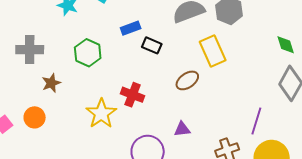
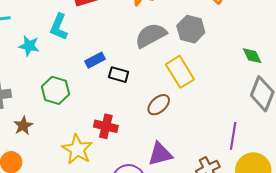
purple triangle: (182, 129) -> (160, 154), size x1.5

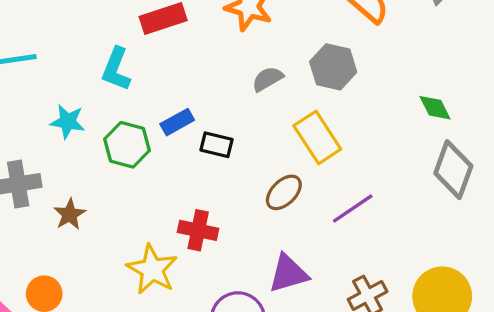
gray semicircle: (151, 35) -> (268, 79), size x0.6
cyan star: (29, 46) -> (68, 122), moved
green hexagon: (55, 90) -> (127, 145), moved
brown star: (23, 126) -> (70, 214), moved
purple line: (233, 136) -> (353, 208), moved, turned 48

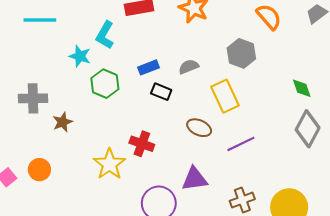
gray semicircle: (268, 79) -> (189, 67), moved
cyan star: (68, 122) -> (80, 56), moved
blue rectangle: (177, 122) -> (149, 67), moved
brown ellipse: (284, 192) -> (199, 128), turned 60

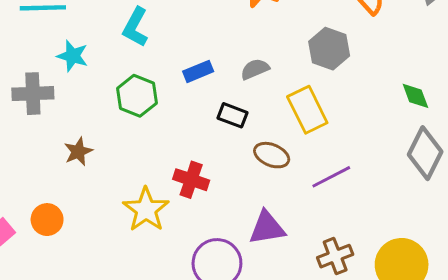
cyan star: (80, 56) -> (73, 56), moved
black rectangle: (161, 92) -> (233, 115), moved
gray cross: (33, 98) -> (33, 94), moved

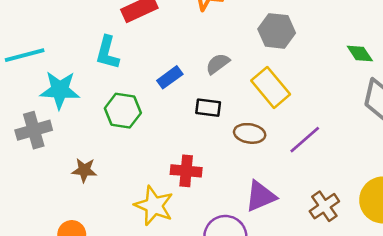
cyan star: (73, 56) -> (60, 90), size x1.4
brown star: (78, 152) -> (84, 170), turned -30

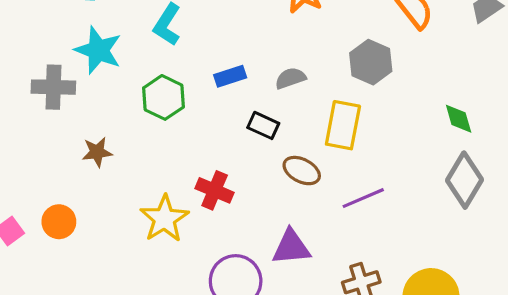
yellow rectangle: (271, 87) -> (343, 125), turned 33
brown star: (84, 170) -> (97, 152), turned -30

